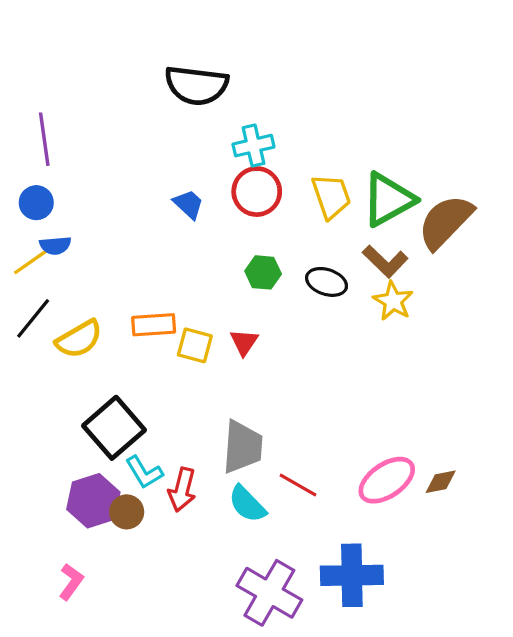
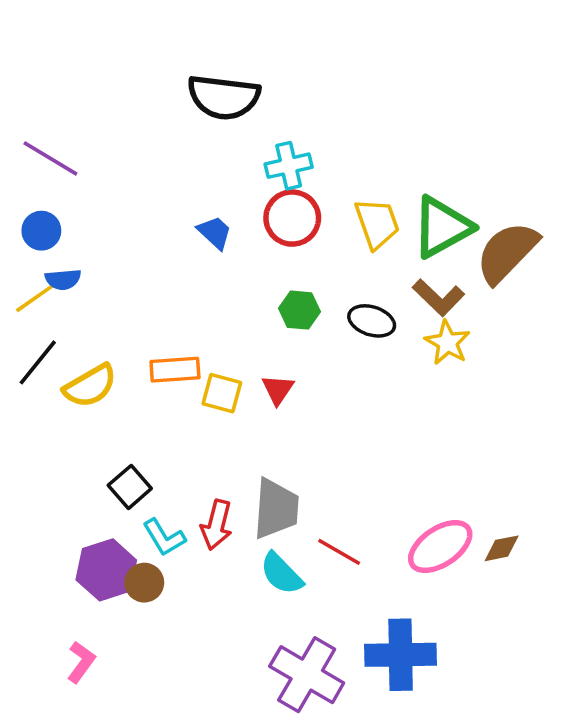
purple line: (44, 139) -> (50, 158), turned -51
black square: (114, 428) -> (130, 487), size x0.6
red arrow: (182, 490) -> (216, 525), moved

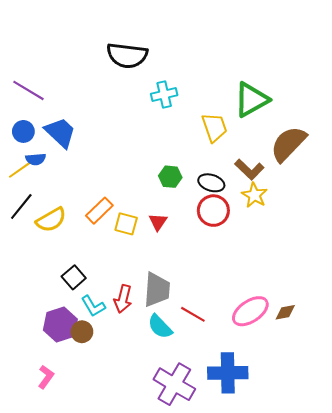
red circle: (292, 218) -> (213, 211), moved
green triangle: (442, 227) -> (251, 100), moved
blue trapezoid: (215, 232) -> (60, 132), moved, size x1.6
orange rectangle: (175, 370) -> (99, 211), turned -40

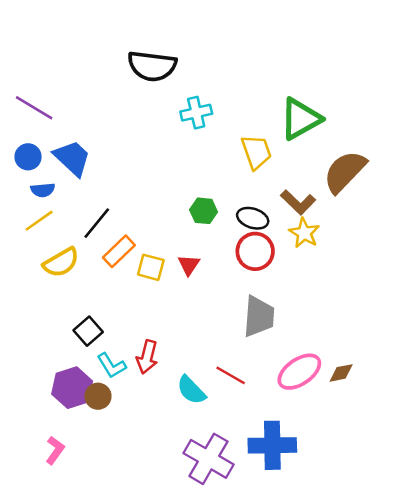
yellow line: (20, 169) -> (39, 221), moved
black line: (21, 206) -> (97, 223), moved
gray trapezoid: (157, 290) -> (259, 316), moved

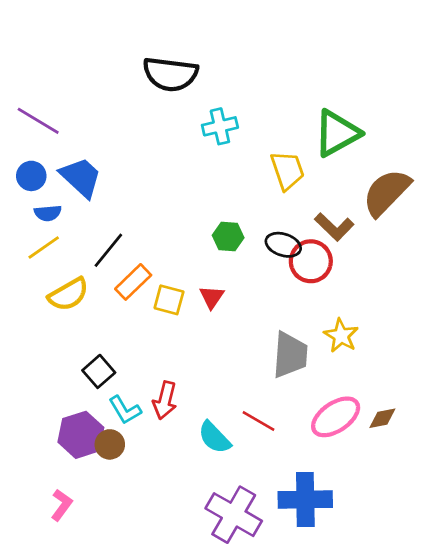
yellow star: (304, 233) -> (341, 336), moved
red circle: (255, 251) -> (311, 261), moved

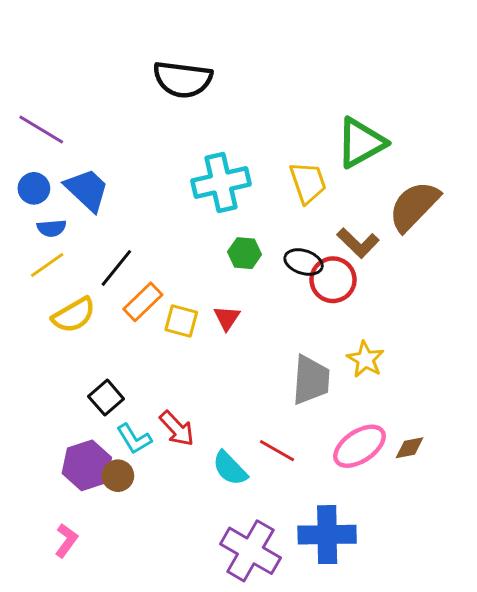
cyan cross: (220, 126) -> (221, 182), moved, size x1.5
red arrow: (165, 400) -> (177, 429), turned -57

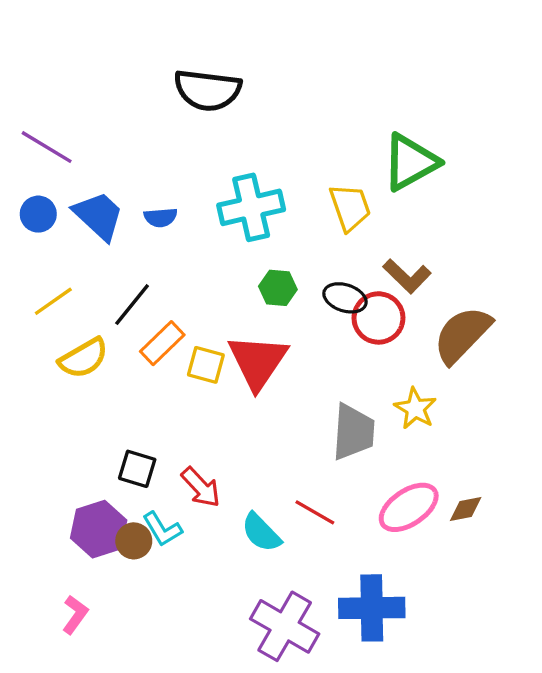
brown semicircle: (414, 206) -> (462, 335), moved
blue semicircle: (52, 228) -> (161, 217), moved
red triangle: (227, 318) -> (258, 362), size x2.0
black square: (106, 398) -> (137, 469), moved, turned -32
cyan L-shape: (134, 439) -> (162, 529), moved

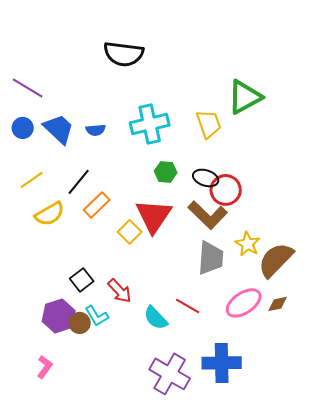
brown L-shape: (407, 276) -> (208, 215), moved, size x1.4
brown semicircle: (462, 335) -> (276, 260), moved
yellow square: (206, 365) -> (130, 232), moved, turned 30
black square: (137, 469) -> (82, 280), turned 35

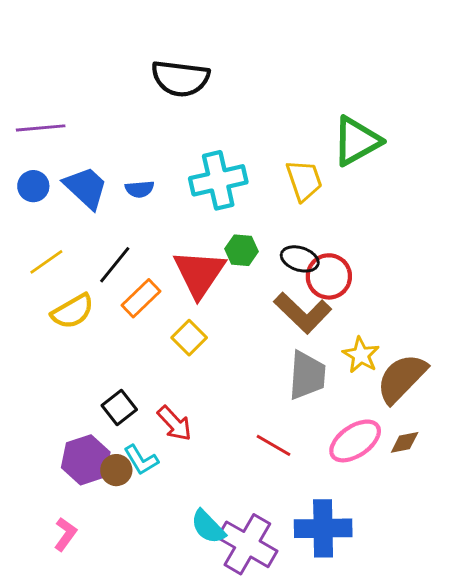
purple line: (28, 88) -> (41, 128), turned -36
red triangle: (154, 216) -> (199, 273), moved
cyan semicircle: (156, 318) -> (208, 527), moved

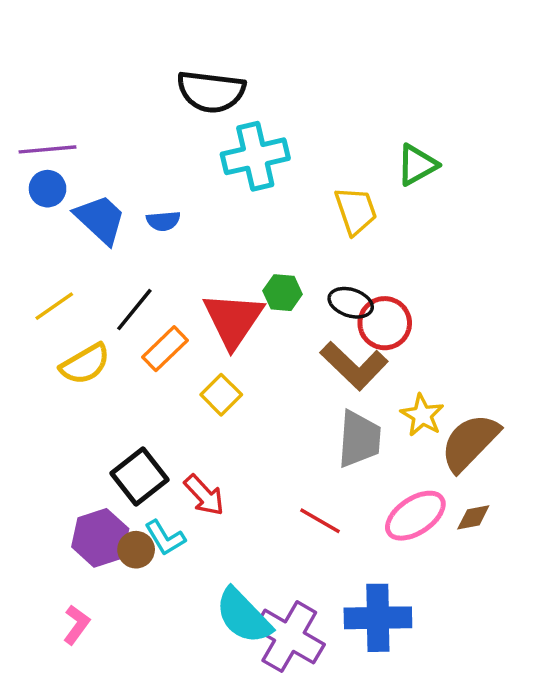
green triangle: (357, 141) -> (417, 165), size x0.7
cyan cross: (218, 180) -> (255, 156), moved
blue circle: (33, 186) -> (48, 189), moved
black square: (119, 407) -> (139, 476), size x1.4
cyan semicircle: (208, 527) -> (243, 616), size x1.4

